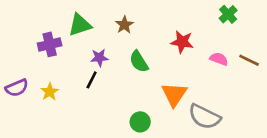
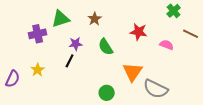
brown line: (249, 60) -> (191, 34), moved
purple semicircle: (17, 88) -> (13, 79), moved, turned -42

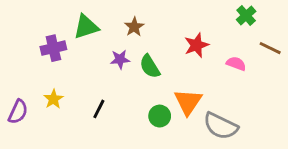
red star: (139, 32) -> (196, 45), turned -30
purple star: (76, 44) -> (120, 59), moved
black line: (70, 61) -> (99, 109), moved
green circle: (107, 93) -> (160, 116), moved

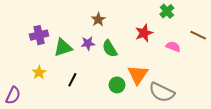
green cross: (246, 15) -> (167, 11), moved
green triangle: (86, 27) -> (63, 48), moved
purple semicircle: (18, 112) -> (13, 95), moved

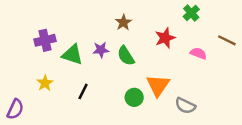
brown star: (98, 19) -> (123, 22), moved
green triangle: (63, 48) -> (72, 55), turned 36
gray semicircle: (162, 92) -> (185, 106), size x0.7

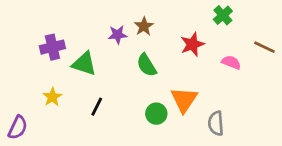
purple star: (101, 50) -> (118, 35), moved
gray semicircle: (185, 106) -> (216, 123), turned 60

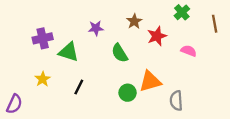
brown star: (144, 26) -> (134, 21), moved
brown line: (264, 47) -> (215, 24), moved, turned 54
orange triangle: (184, 100) -> (150, 81), turned 40

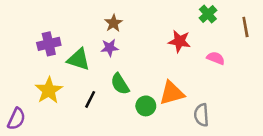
brown star: (134, 21) -> (113, 23), moved
purple star: (96, 28) -> (110, 48), moved
red star: (157, 36) -> (179, 41), turned 30
green semicircle: (120, 53) -> (120, 84), moved
yellow star: (43, 79) -> (49, 90), size x1.5

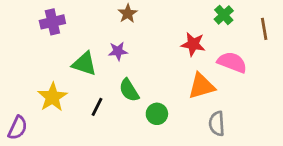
brown star: (113, 23) -> (128, 14), moved
purple cross: (49, 44) -> (52, 22), moved
pink semicircle: (216, 58) -> (232, 62), size x1.5
orange triangle: (172, 93) -> (201, 86), moved

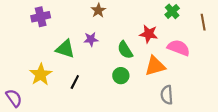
green semicircle: (129, 90) -> (125, 50), moved
green circle: (157, 114) -> (121, 76), moved
purple semicircle: (18, 128) -> (14, 98), turned -60

